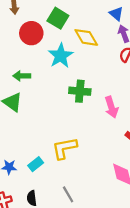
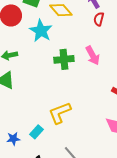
pink arrow: (111, 107) -> (93, 56), moved

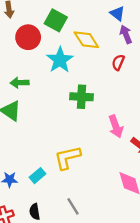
red semicircle: (99, 19) -> (118, 62), moved
pink arrow: (93, 56) -> (116, 126), moved

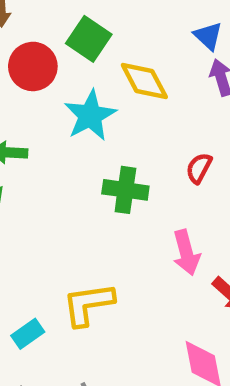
red semicircle: (118, 62) -> (199, 168), moved

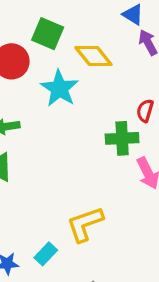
green cross: (125, 190) -> (122, 138), moved

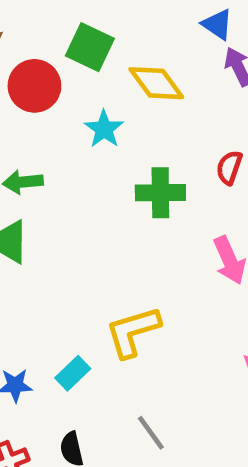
cyan star: (60, 88) -> (104, 129), size x0.7
green cross: (122, 138) -> (160, 193), moved

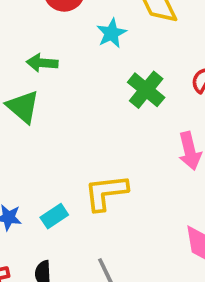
green cross: (160, 193) -> (146, 90), turned 30

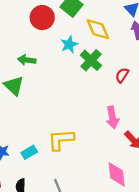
green cross: (146, 90) -> (91, 60), moved

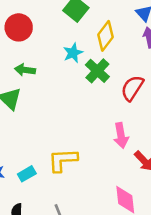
red circle: (42, 18) -> (19, 27), moved
yellow diamond: (98, 29) -> (105, 36), turned 60
red semicircle: (122, 75) -> (132, 88), size x1.5

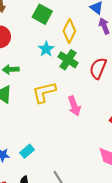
pink arrow: (121, 135) -> (74, 106), moved
yellow L-shape: (63, 160) -> (44, 92), moved

